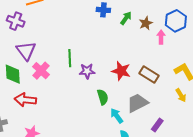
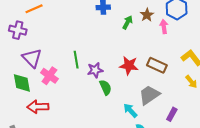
green arrow: (126, 18) -> (127, 22), moved
green semicircle: (103, 97) -> (105, 87), moved

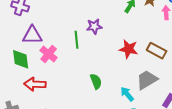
purple triangle: (32, 58) -> (32, 35), turned -50
purple star: (95, 70) -> (94, 26), moved
green semicircle: (105, 87) -> (96, 81), moved

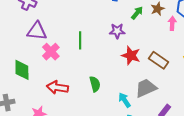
purple star: (94, 26) -> (117, 31), moved
green diamond: (21, 59) -> (22, 70), moved
red arrow: (35, 84) -> (57, 87), moved

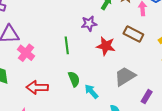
green line: (80, 40) -> (67, 45), moved
brown rectangle: (159, 60) -> (133, 34), moved
cyan arrow: (125, 100) -> (91, 91), moved

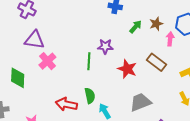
purple star: (89, 24) -> (105, 46), moved
red arrow: (37, 87) -> (66, 104), moved

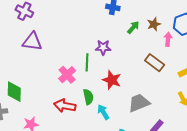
pink cross: (47, 61) -> (67, 75), moved
red star: (127, 69) -> (112, 80), moved
green diamond: (18, 78) -> (14, 92), moved

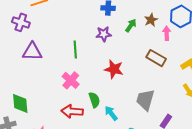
purple star: (103, 47) -> (104, 34), moved
green line: (87, 62) -> (75, 49), moved
red star: (112, 80) -> (114, 69), moved
gray trapezoid: (139, 103) -> (145, 100), turned -45

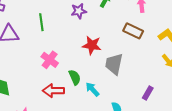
green line: (75, 49) -> (41, 22), moved
gray trapezoid: (145, 100) -> (114, 64), moved

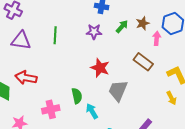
pink cross: (50, 60) -> (51, 109), moved, turned 30
red arrow: (53, 91) -> (26, 78), moved

